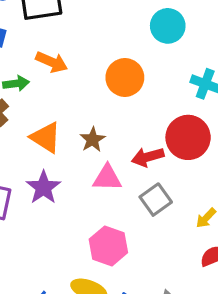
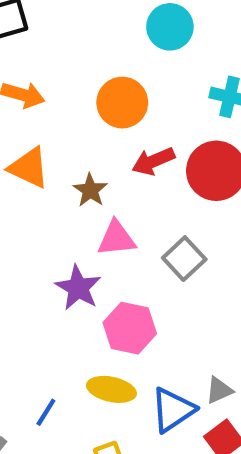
orange triangle: (46, 138) -> (29, 168), moved
red arrow: (148, 157) -> (153, 161), moved
purple star: (43, 187) -> (78, 288), moved

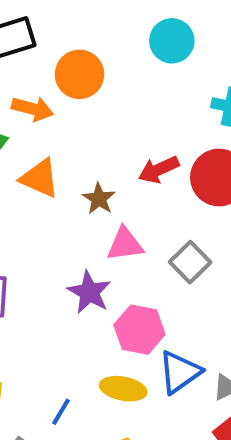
orange circle: (122, 103) -> (79, 74), moved
blue triangle: (173, 410) -> (180, 372), moved

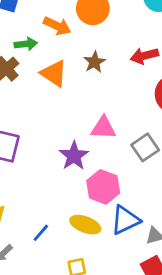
red arrow: (159, 170) -> (144, 56), moved
brown star: (99, 199) -> (94, 62), moved

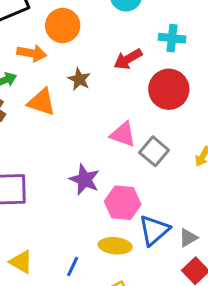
pink triangle: (103, 128) -> (123, 134), moved, turned 32

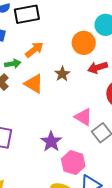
orange circle: (63, 26) -> (84, 43), moved
orange arrow: (32, 53) -> (34, 50), turned -60

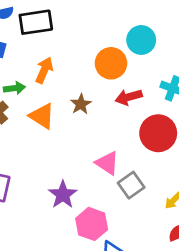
orange arrow: (34, 50) -> (44, 70), turned -30

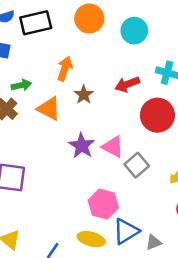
orange circle: (111, 63) -> (89, 19), moved
orange arrow: (44, 70) -> (65, 69), moved
purple star: (63, 195) -> (82, 146), moved

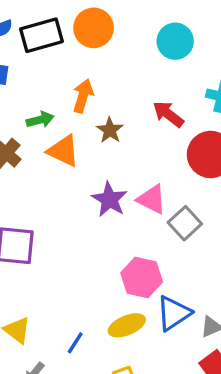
orange circle: (89, 19) -> (94, 28), moved
red arrow: (127, 84) -> (168, 114), turned 60
green arrow: (21, 85) -> (40, 120), moved
yellow ellipse: (91, 239) -> (127, 325), turned -35

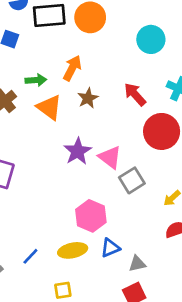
blue triangle: (174, 313) -> (110, 248), size x0.7

